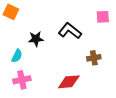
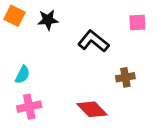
black star: (36, 39) -> (48, 20), moved
red diamond: (69, 82) -> (92, 109), turned 50

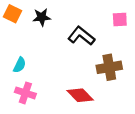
brown cross: (125, 77) -> (109, 67), size x1.5
pink cross: (29, 107) -> (25, 93), turned 30

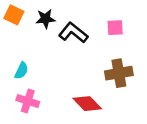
pink square: (120, 20) -> (115, 28), moved
black L-shape: (81, 36) -> (73, 33), moved

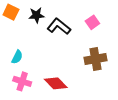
pink square: (115, 28) -> (92, 22), turned -32
red diamond: (87, 104) -> (56, 83), moved

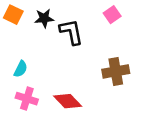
pink square: (92, 22) -> (112, 15), moved
black L-shape: (59, 26) -> (71, 32), turned 40

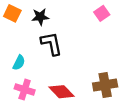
black L-shape: (71, 32) -> (51, 44), moved
brown cross: (116, 71) -> (105, 85), moved

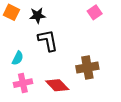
brown cross: (105, 85) -> (87, 67), moved
pink cross: (25, 89) -> (23, 83), turned -30

